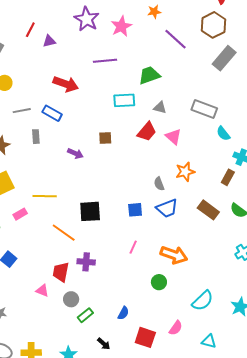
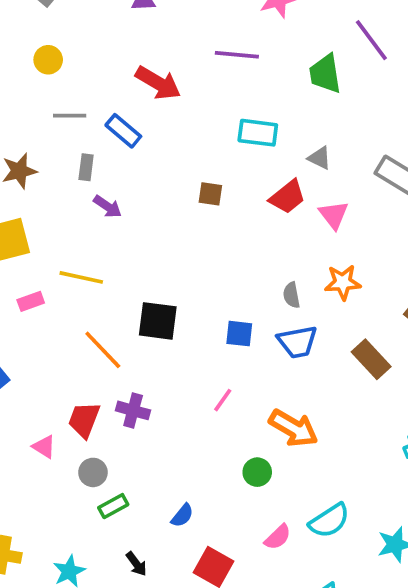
green trapezoid: (149, 75) -> (325, 74), moved, turned -90
purple arrow: (75, 153) -> (108, 207), moved
pink semicircle: (176, 328) -> (278, 537), moved

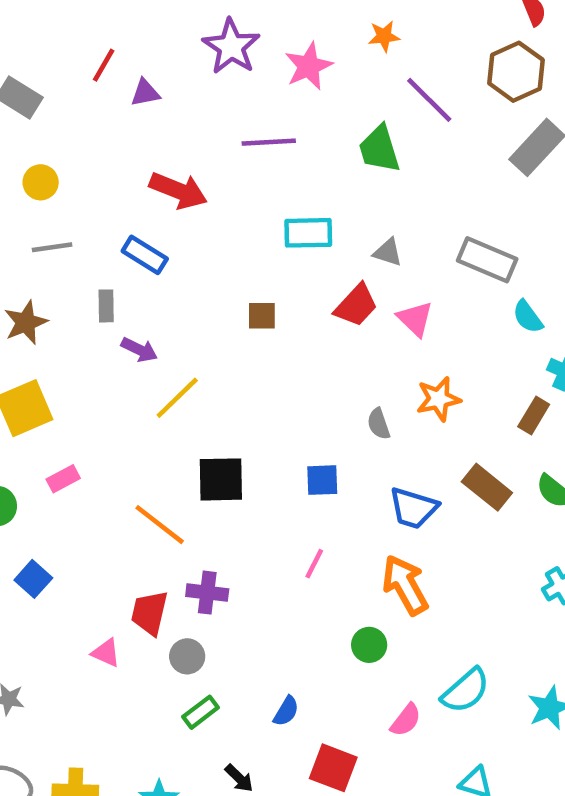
gray line: (70, 116) -> (52, 247), moved
yellow line: (81, 277) -> (177, 398), moved, turned -48
blue trapezoid: (297, 342) -> (413, 508), moved, turned 36
orange arrow: (293, 428) -> (405, 585), turned -141
gray circle: (93, 472) -> (187, 656), moved

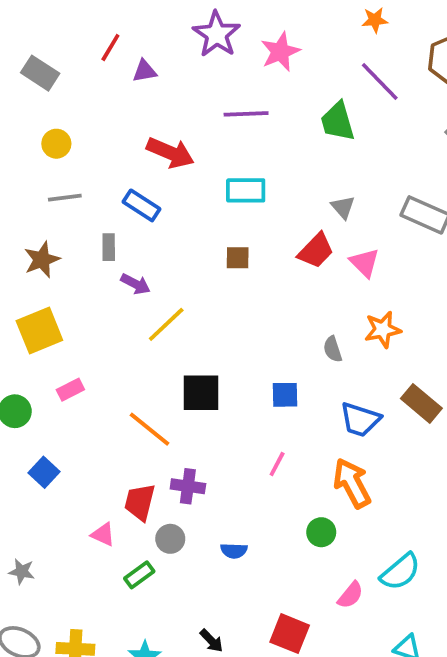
orange star: (384, 36) -> (375, 20), moved
cyan rectangle: (308, 233) -> (246, 190), moved
gray triangle: (388, 252) -> (343, 207), turned 30
blue semicircle: (286, 711) -> (234, 551), moved, turned 60
green rectangle: (201, 712) -> (139, 575), moved

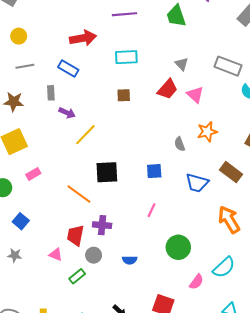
red arrow: (170, 153) -> (83, 38), turned -30
brown star: (42, 260) -> (14, 102), turned 30
orange arrow: (352, 483) -> (229, 220), moved
green circle: (321, 532) -> (178, 247), size x1.5
gray star: (22, 572) -> (15, 255), moved

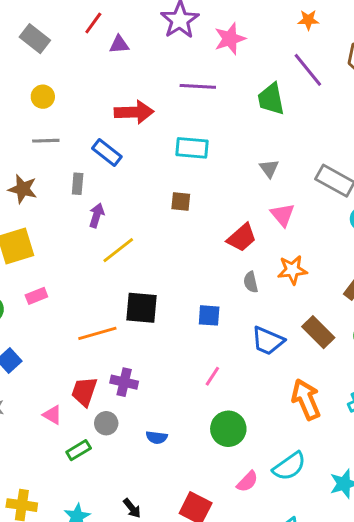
red trapezoid: (168, 89) -> (242, 238), moved
purple arrow: (67, 113) -> (97, 215), turned -105
orange line: (79, 194) -> (97, 333), turned -60
pink line: (152, 210) -> (212, 376), moved

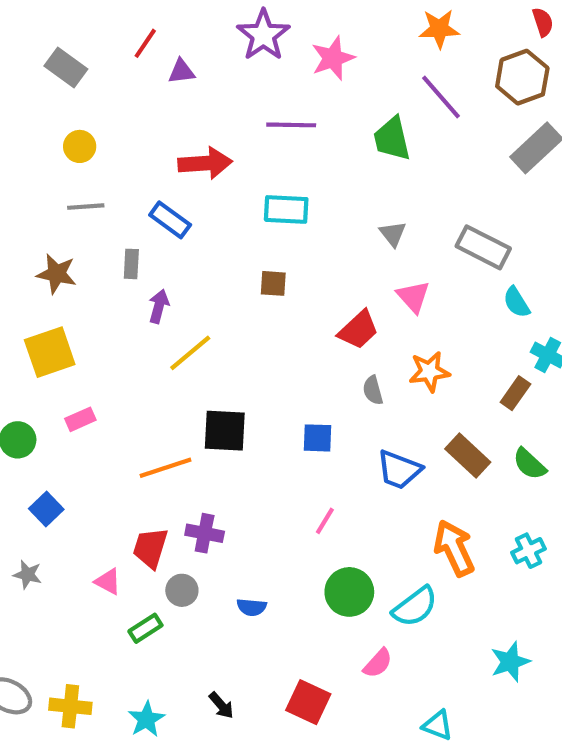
orange star: (308, 20) -> (439, 29), size x1.4
cyan semicircle: (289, 466) -> (415, 607), moved

